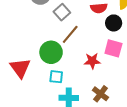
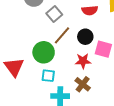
black circle: (114, 23) -> (85, 37), moved
brown cross: (101, 94) -> (83, 84), moved

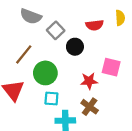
brown line: (62, 35) -> (24, 54), moved
black circle: (85, 37) -> (75, 47), moved

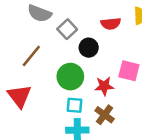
green circle: (45, 73) -> (70, 77), moved
cyan square: (51, 99) -> (74, 105), moved

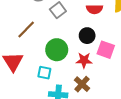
black circle: (89, 48) -> (87, 36), moved
cyan square: (74, 105) -> (44, 73), moved

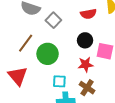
green circle: (57, 50) -> (48, 54), moved
cyan square: (44, 73) -> (59, 81), moved

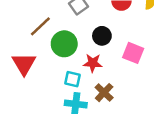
black circle: (85, 40) -> (102, 36), moved
red star: (86, 65) -> (93, 63), moved

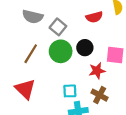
green circle: (64, 44) -> (61, 51), moved
red star: (93, 63) -> (97, 71), moved

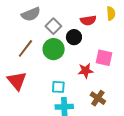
gray semicircle: (33, 17) -> (31, 14), turned -42
black circle: (85, 48) -> (74, 37), moved
brown cross: (100, 95) -> (98, 98), moved

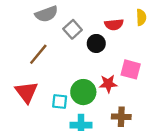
green circle: (54, 49) -> (83, 92), moved
cyan square: (58, 87) -> (60, 102), moved
brown cross: (98, 98) -> (121, 117), turned -35

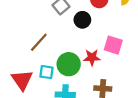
brown line: (38, 54) -> (39, 42), moved
red triangle: (26, 92) -> (22, 80), moved

